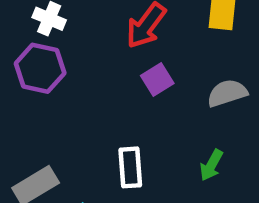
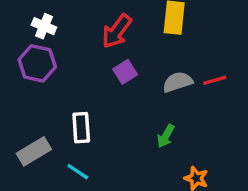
white rectangle: (130, 167) -> (81, 128), moved

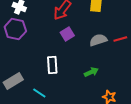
white rectangle: (81, 128) -> (52, 65), moved
green arrow: (166, 136) -> (91, 72), turned -144

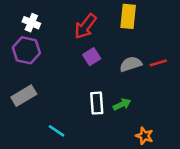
white rectangle: (52, 65) -> (97, 103), moved
gray rectangle: (13, 81) -> (24, 96), moved

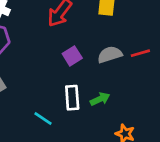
purple square: (92, 57) -> (72, 56), moved
cyan line: (57, 131) -> (43, 119), moved

